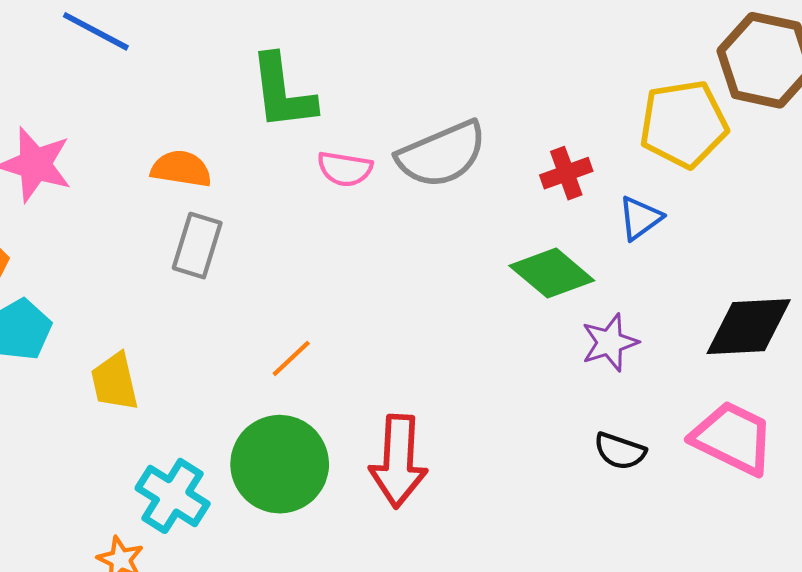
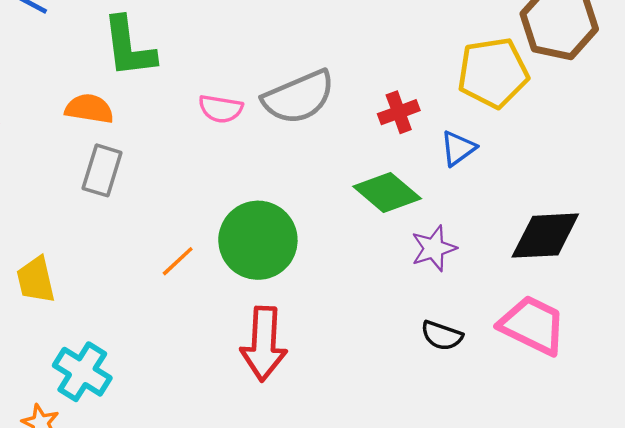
green L-shape: (283, 92) -> (129, 47), moved
green circle: (280, 464) -> (258, 240), moved

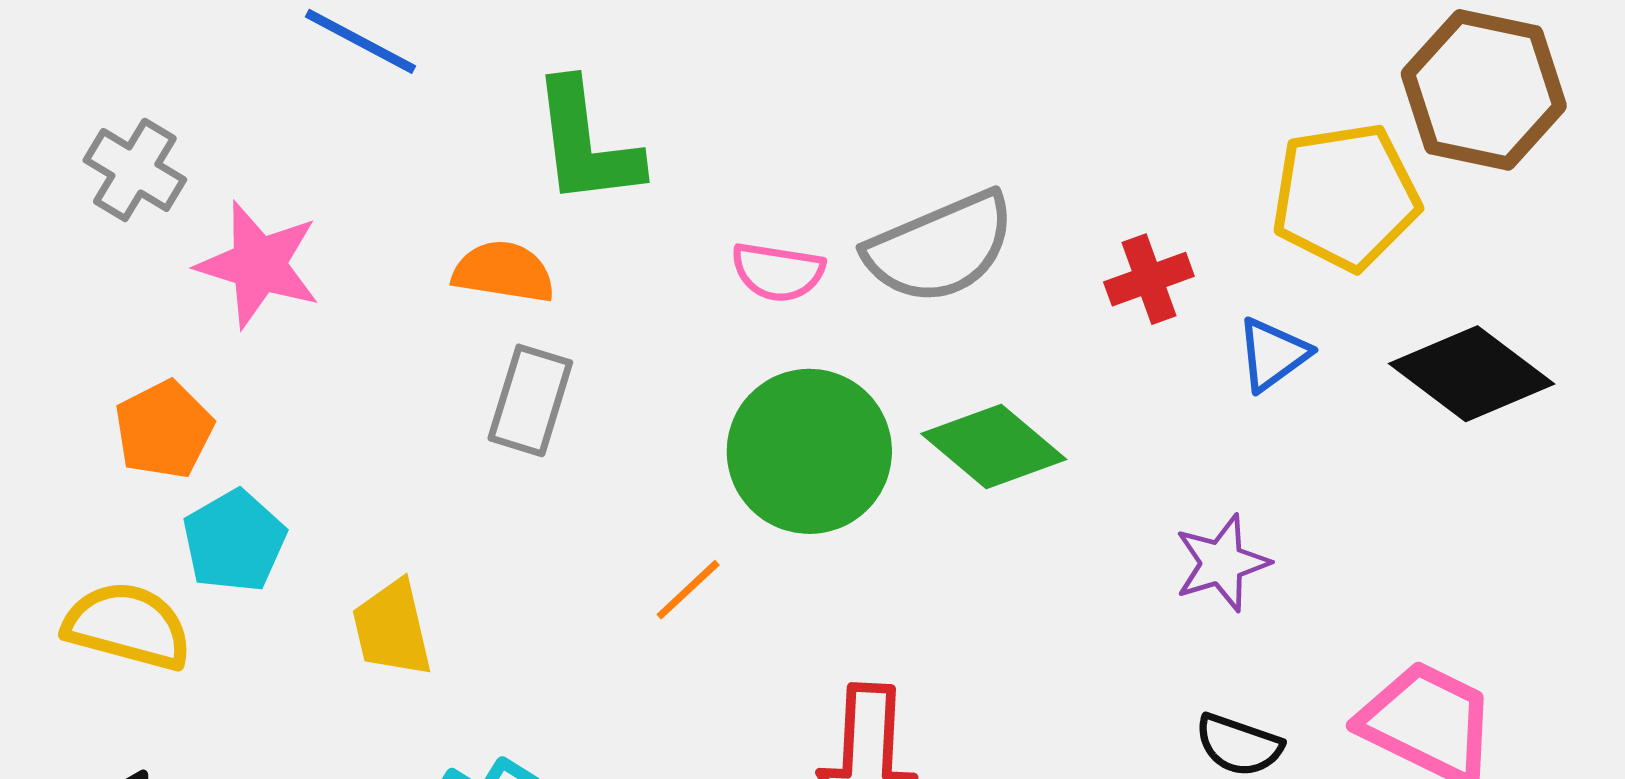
green diamond: (387, 193) -> (994, 447), moved
black diamond: (545, 236) -> (1472, 374), moved, turned 40
green circle: (258, 240) -> (809, 451), moved

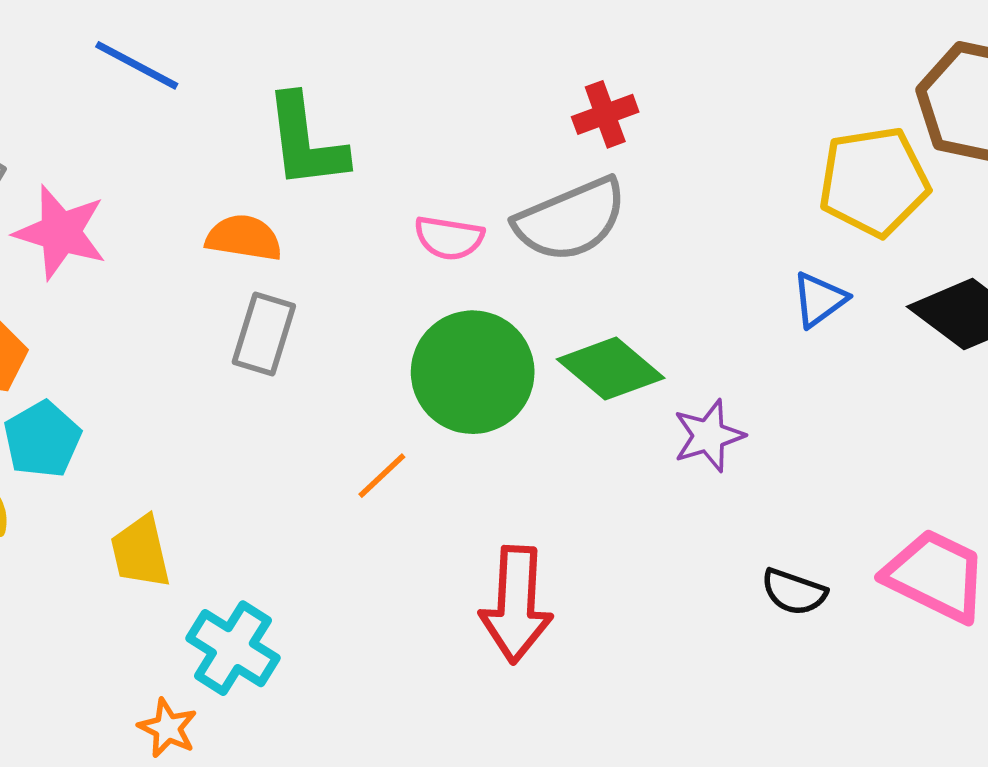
red cross: (1149, 279) -> (605, 114), moved
purple star: (1222, 563) -> (709, 436), moved
yellow trapezoid: (392, 628) -> (140, 552), moved

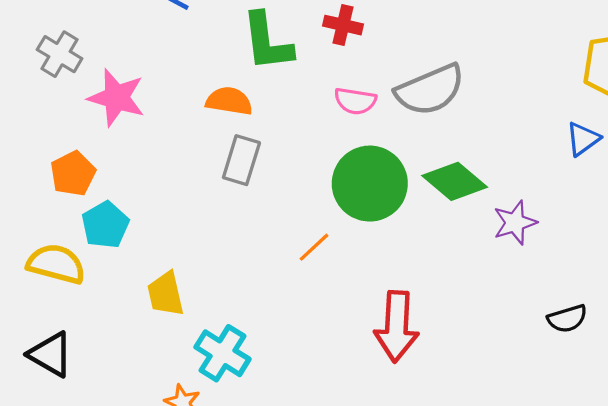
red cross: (605, 114) -> (343, 25), moved, turned 33
black semicircle: (794, 592) -> (567, 319), turned -36

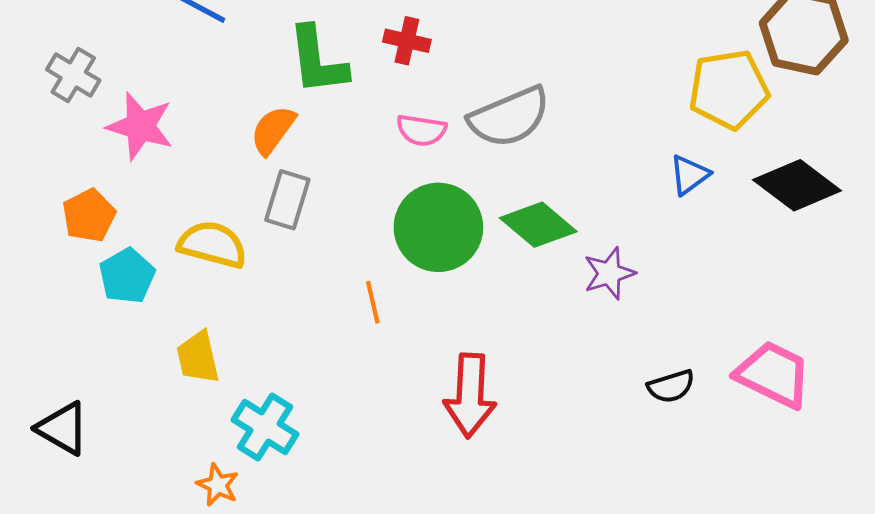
orange semicircle: (229, 101) -> (273, 130), turned -63
orange line: (314, 247) -> (373, 302), turned -60
yellow semicircle: (56, 264) -> (212, 244), moved

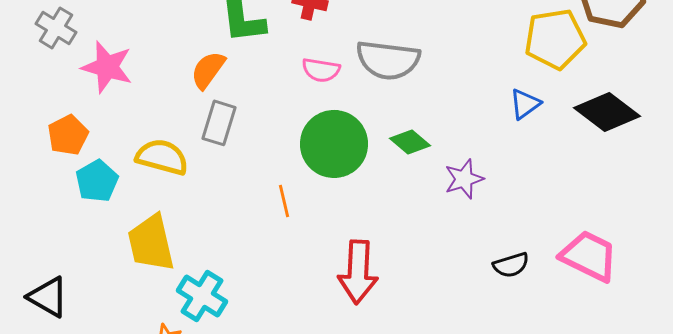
gray semicircle: (509, 117) -> (388, 60), turned 30
green diamond: (538, 225) -> (410, 142), size x0.7
yellow trapezoid: (198, 357) -> (151, 243), size x1.4

